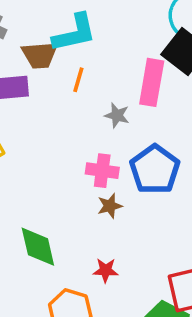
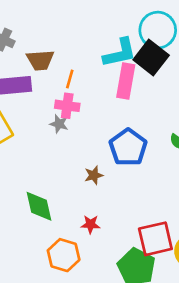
cyan L-shape: (74, 33) -> (120, 53), moved
gray star: (117, 115) -> (59, 124), moved
pink cross: (102, 171) -> (67, 106), moved

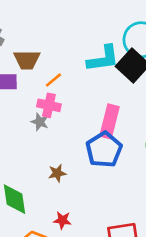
orange line: (70, 79) -> (53, 80), turned 30
pink rectangle: (126, 81) -> (110, 121), moved
brown star: (94, 175) -> (57, 173), moved

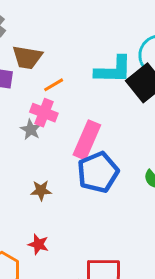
pink rectangle: (110, 121) -> (87, 140), moved

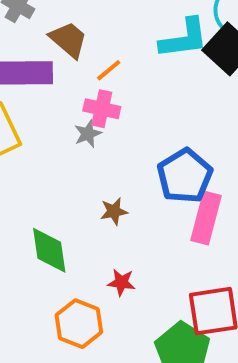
brown trapezoid: (27, 57) -> (68, 40), turned -140
gray star: (31, 130) -> (88, 134), turned 30
pink rectangle: (87, 140) -> (206, 218), moved

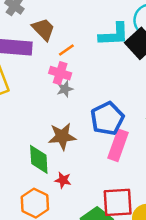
gray star: (88, 134) -> (65, 89), moved
brown star: (114, 211) -> (62, 136), size x1.6
green diamond: (49, 250) -> (39, 159), moved

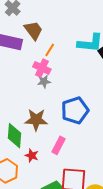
orange line: (66, 50) -> (50, 50), turned -32
pink rectangle: (118, 145) -> (59, 145), moved, size x0.7

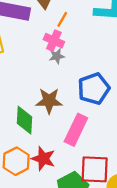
pink rectangle: (59, 145) -> (76, 130), size x1.5
red star: (32, 155) -> (43, 159), moved, size x1.5

